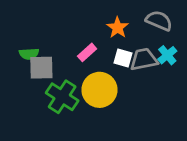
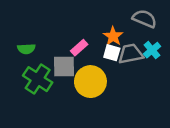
orange star: (117, 28) -> (113, 36), moved
gray square: (41, 68) -> (64, 66), moved
green cross: (62, 97) -> (38, 79), moved

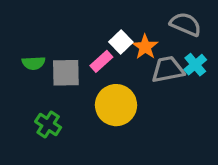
white square: (112, 53) -> (121, 42), moved, turned 30
gray square: (64, 66) -> (66, 73), moved
green cross: (38, 79) -> (48, 124), moved, size x0.7

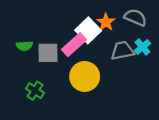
white square: (121, 42) -> (88, 30), size x1.5
orange star: (145, 47) -> (106, 22), moved
pink rectangle: (101, 61) -> (74, 45), size x1.5

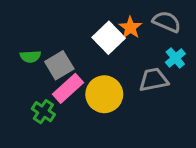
pink rectangle: (74, 45) -> (68, 88), moved
gray trapezoid: (122, 51) -> (154, 80), moved
gray square: (48, 53) -> (59, 65), turned -30

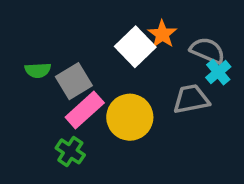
gray semicircle: (167, 22) -> (207, 50), moved
green cross: (43, 112) -> (70, 151), moved

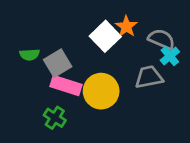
pink rectangle: (85, 110) -> (66, 85), turned 60

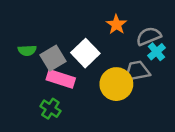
white square: (105, 36) -> (85, 53), moved
gray semicircle: (161, 39) -> (149, 36), turned -45
yellow circle: (101, 91) -> (116, 84), moved

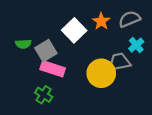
gray semicircle: (149, 36) -> (129, 19), moved
white square: (85, 53) -> (74, 30), moved

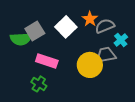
gray semicircle: (129, 19) -> (105, 26), moved
green semicircle: (23, 44) -> (21, 39), size x1.5
gray square: (46, 51) -> (35, 31), moved

